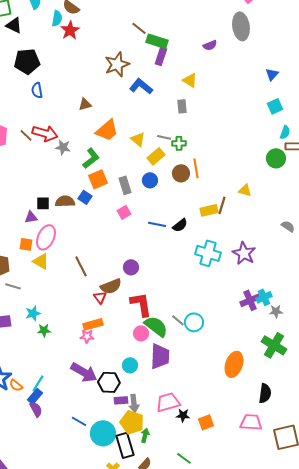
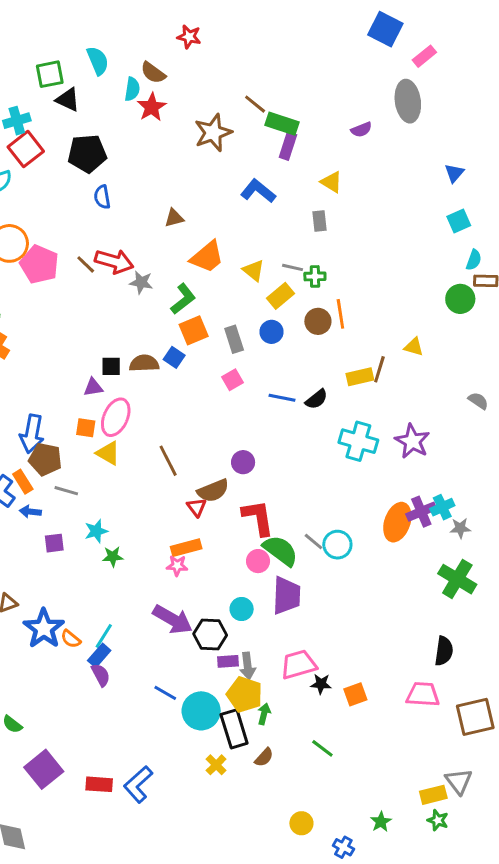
brown star: (117, 64) -> (213, 133), moved
orange ellipse: (234, 364) -> (397, 522), moved

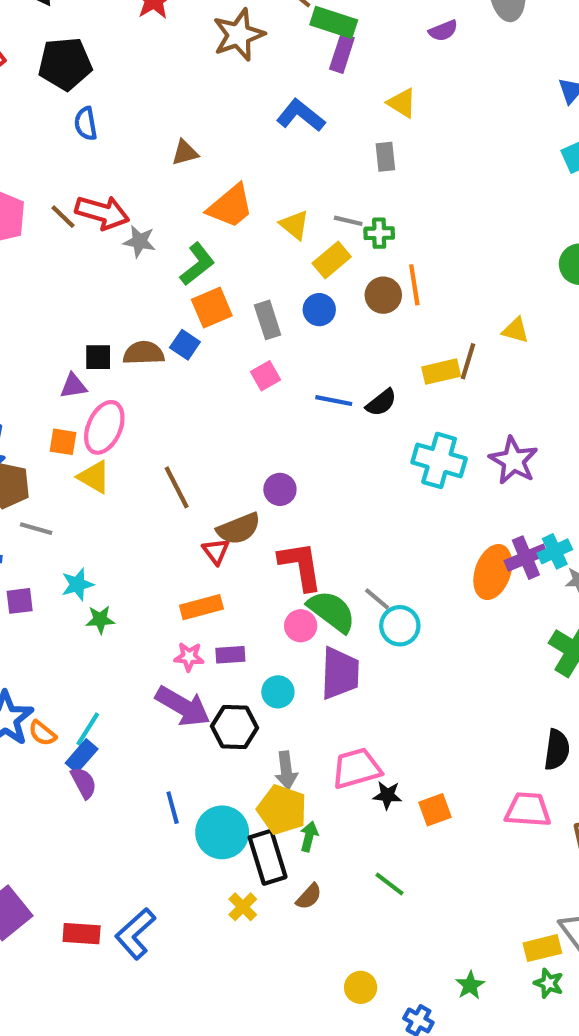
cyan circle: (337, 545) -> (400, 626), moved
pink star: (177, 566) -> (189, 657), moved
purple rectangle: (228, 661) -> (230, 655), moved
blue line: (165, 693) -> (173, 808), turned 45

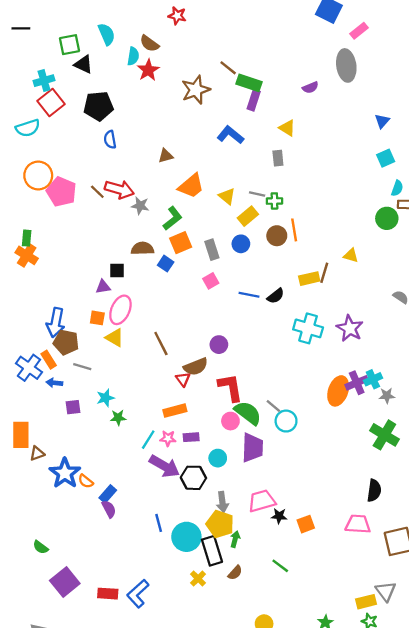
brown semicircle: (144, 353) -> (142, 248), moved
cyan line: (88, 729) -> (148, 440), moved

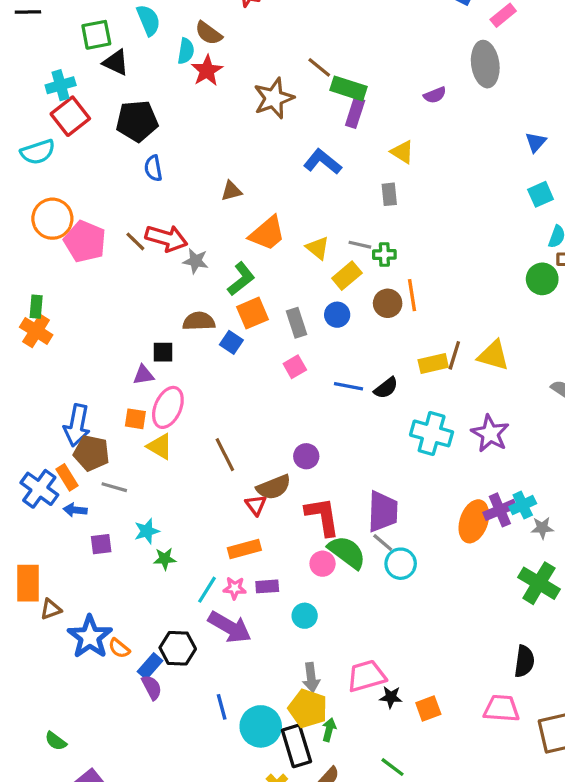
yellow triangle: (351, 255) -> (493, 355), moved, size x1.5
purple trapezoid: (252, 448) -> (383, 512), moved
black hexagon: (193, 478) -> (178, 648), moved

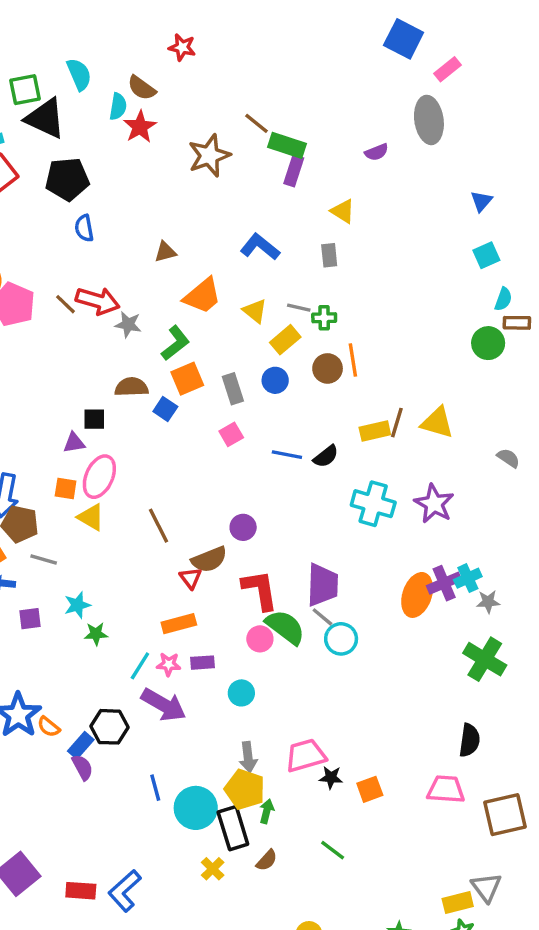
black triangle: (116, 62) -> (45, 118), size x1.5
blue L-shape: (323, 162) -> (260, 247), moved

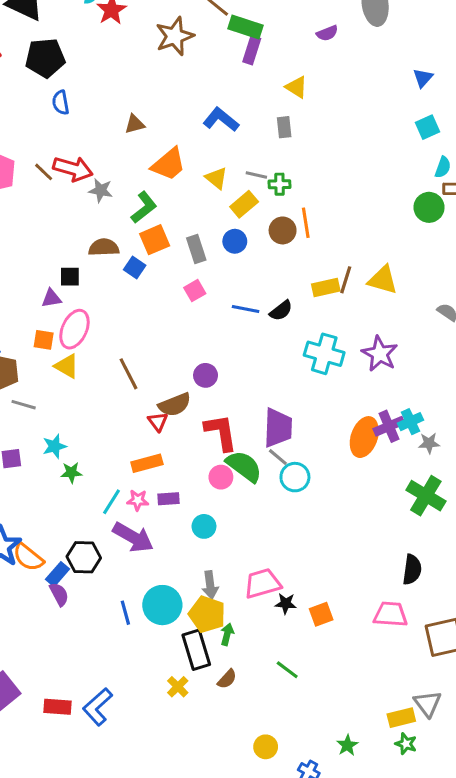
orange semicircle: (49, 727) -> (28, 557), size x1.5
cyan circle: (196, 808) -> (162, 605), moved

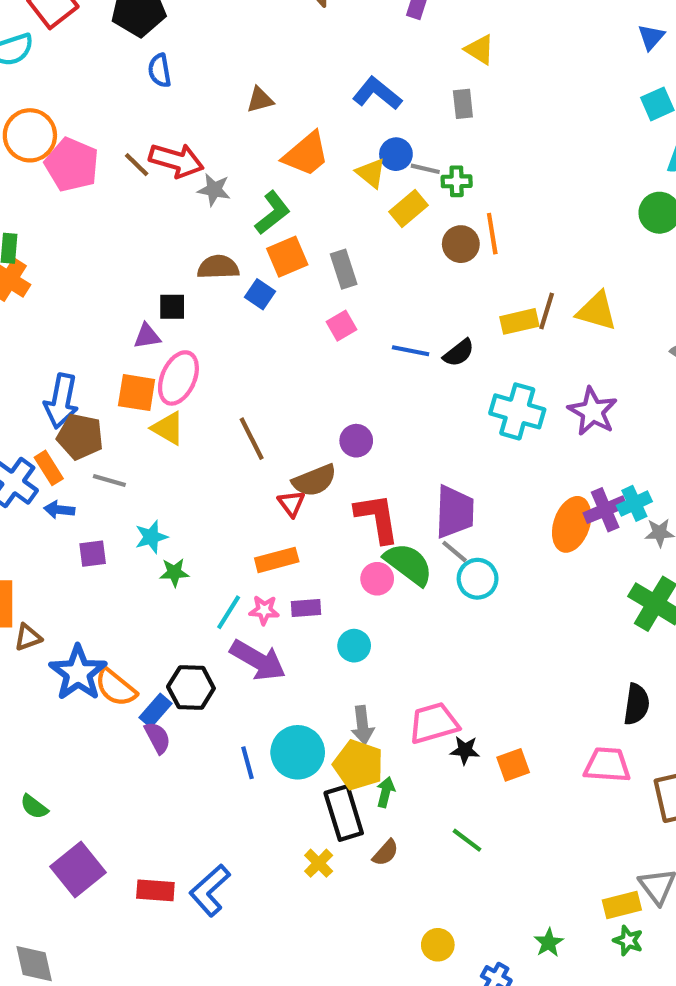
blue circle: (235, 241) -> (396, 154), moved
orange square: (44, 340) -> (137, 393), size x1.4

